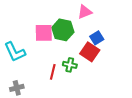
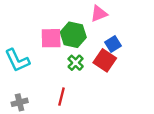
green cross: (70, 65) -> (76, 63), moved, turned 32
red line: (53, 72) -> (62, 97), moved

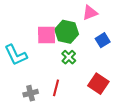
red square: (105, 60) -> (98, 84), moved
gray cross: (20, 102) -> (31, 93), moved

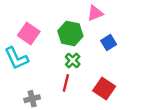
pink square: (46, 35) -> (29, 34), moved, turned 36
red line: (56, 88) -> (66, 83), moved

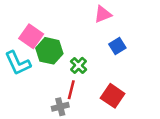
green hexagon: (70, 34) -> (49, 51), moved
gray cross: (32, 99) -> (60, 107), moved

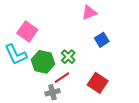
green hexagon: (49, 51) -> (43, 62), moved
red line: (71, 90) -> (62, 78), turned 42

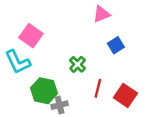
green hexagon: (43, 62) -> (44, 91), moved
red line: (62, 78) -> (98, 88), moved, turned -42
red square: (98, 83) -> (125, 95), moved

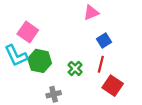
green cross: (78, 64) -> (75, 68), moved
red line: (98, 88) -> (101, 64), moved
green hexagon: (44, 91) -> (40, 61), moved

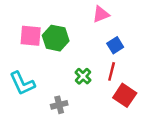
pink square: (28, 32) -> (31, 36), turned -30
cyan L-shape: (16, 56) -> (22, 83), moved
green hexagon: (40, 61) -> (56, 38), moved

